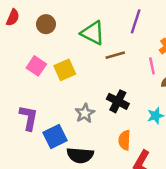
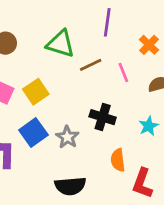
pink line: (152, 66) -> (123, 73), moved
blue square: (55, 137) -> (33, 132), moved

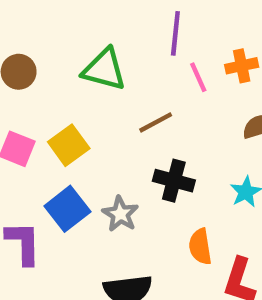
orange cross: (149, 45) -> (242, 66), turned 36
brown line: (91, 65) -> (156, 122), moved
pink line: (123, 73) -> (198, 77), moved

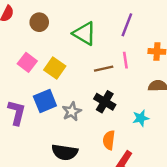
pink line: (198, 77) -> (125, 60), moved
yellow square: (69, 145) -> (55, 68), turned -35

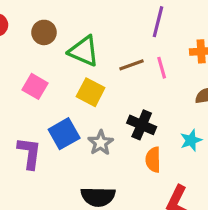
green triangle: (84, 33) -> (84, 51), moved
yellow square: (55, 68) -> (91, 92), moved
brown line: (104, 69) -> (132, 65), moved
orange semicircle: (109, 140) -> (153, 160), moved

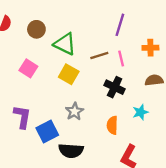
black cross: (142, 125) -> (115, 87), moved
blue square: (64, 134) -> (47, 131), moved

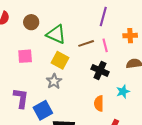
pink square: (28, 68) -> (25, 56), turned -35
gray star: (74, 111) -> (54, 81), moved

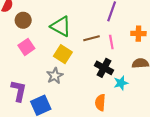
brown circle: (31, 22) -> (23, 20), moved
pink square: (25, 56) -> (26, 47), turned -35
cyan star: (123, 92) -> (121, 83), moved

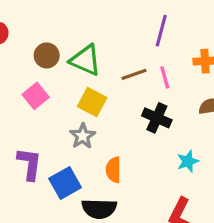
brown circle: (23, 20) -> (47, 55), moved
cyan star: (121, 83) -> (188, 161), moved
orange semicircle: (100, 102) -> (113, 170), moved

